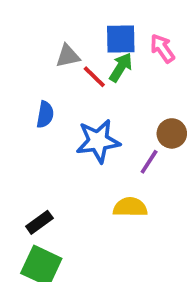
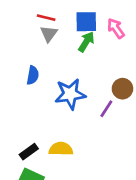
gray triangle: (68, 56) -> (49, 34), turned -42
red line: (94, 77) -> (46, 18), moved, turned -30
yellow semicircle: (130, 207) -> (61, 149), moved

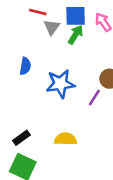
gray triangle: (49, 34) -> (52, 27), moved
yellow semicircle: (61, 149) -> (65, 139), moved

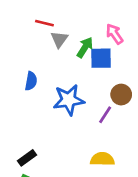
blue square: (76, 16) -> (101, 58), moved
yellow semicircle: (65, 139) -> (102, 159), moved

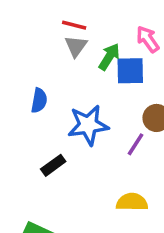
red line: (44, 23) -> (74, 25), moved
black rectangle: (27, 158) -> (53, 165), moved

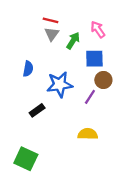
blue square: (130, 71) -> (94, 59), moved

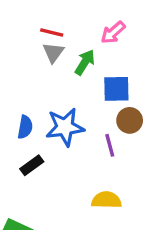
pink arrow: (98, 29) -> (113, 33), moved, turned -96
blue semicircle: (28, 69) -> (25, 127), moved
purple line: (90, 97) -> (110, 145), turned -48

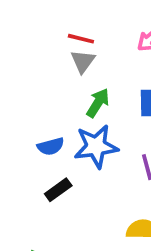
green arrow: (85, 62) -> (98, 103), moved
blue semicircle: (25, 127) -> (51, 146), turned 65

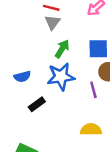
blue semicircle: (51, 146) -> (22, 77), moved

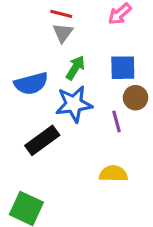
blue semicircle: (22, 77) -> (31, 83), moved, size x1.5
black rectangle: (37, 104) -> (42, 140), size x1.5

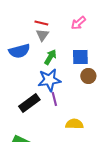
blue semicircle: (31, 83) -> (19, 51), moved
purple line: (117, 121) -> (54, 99), moved

